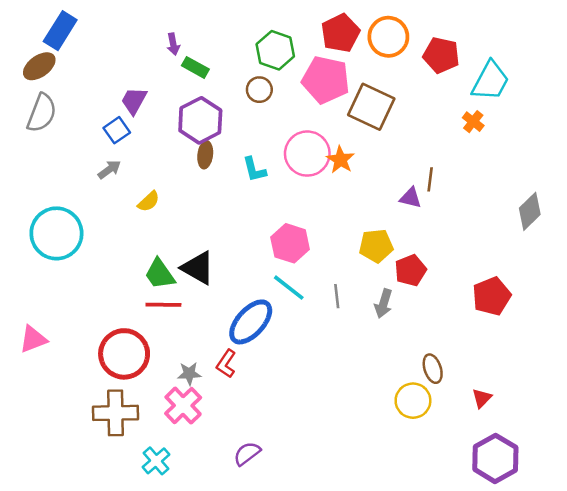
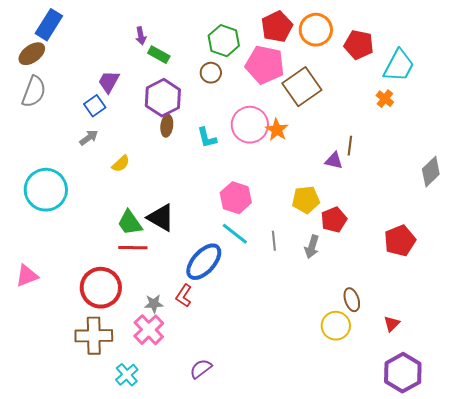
brown square: (371, 107) -> (302, 87), turned 30

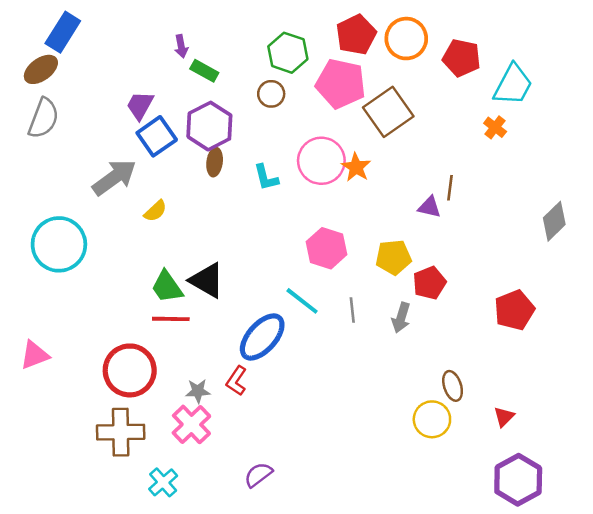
blue square: (95, 106) -> (157, 136), moved, size x1.4
gray arrow: (89, 138) -> (114, 177), size x1.8
pink hexagon: (236, 198) -> (326, 248), moved

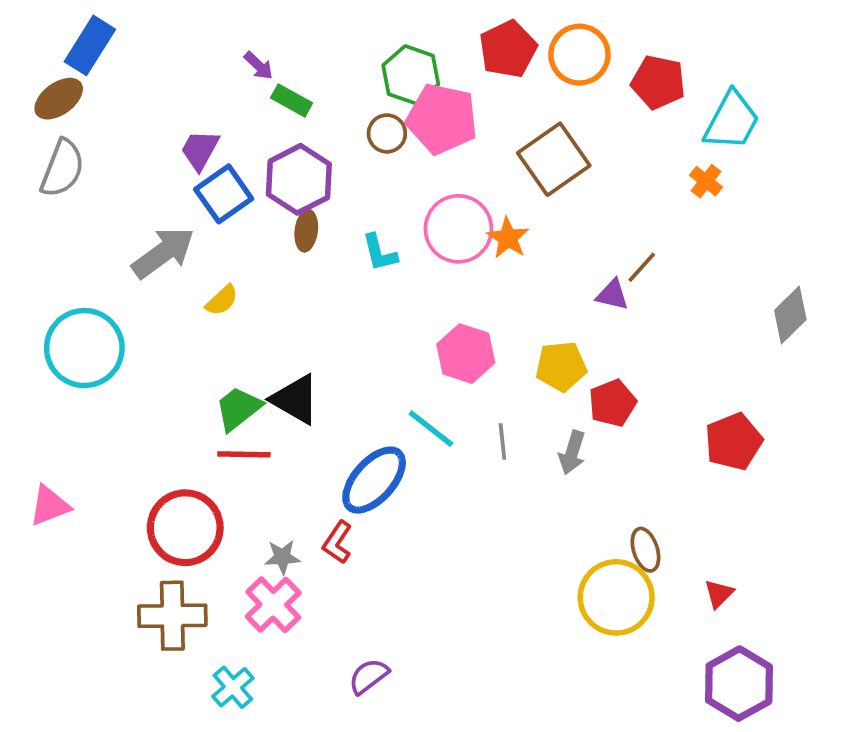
purple arrow: (181, 46) -> (259, 66), turned -35
pink pentagon: (341, 84) -> (442, 119), moved
brown line: (450, 188) -> (642, 267), turned 35
green trapezoid: (167, 287) -> (238, 409), turned 87
yellow circle: (432, 419) -> (616, 597), size x1.4

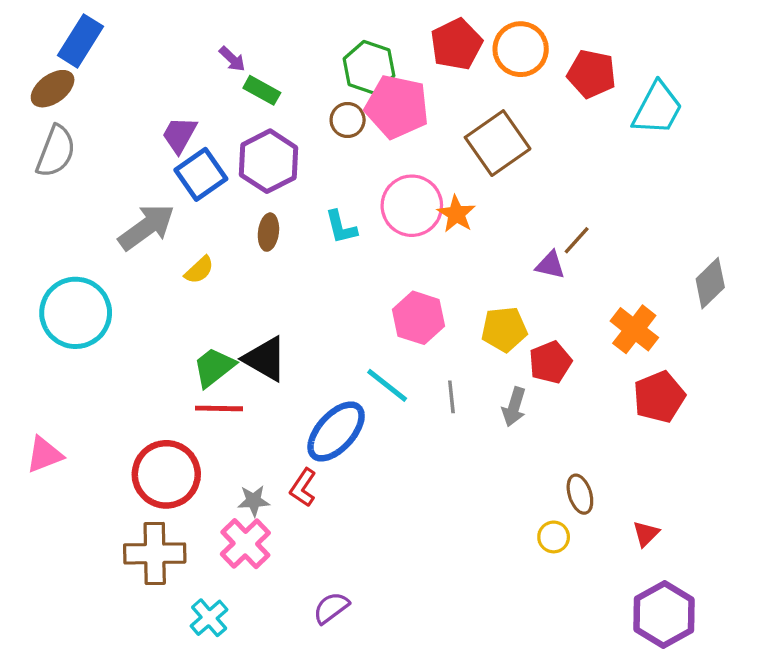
orange cross: (706, 181) -> (634, 329), moved, size x1.6
brown ellipse: (306, 231) -> (268, 232), moved
yellow circle: (616, 597) -> (554, 537), size x0.5

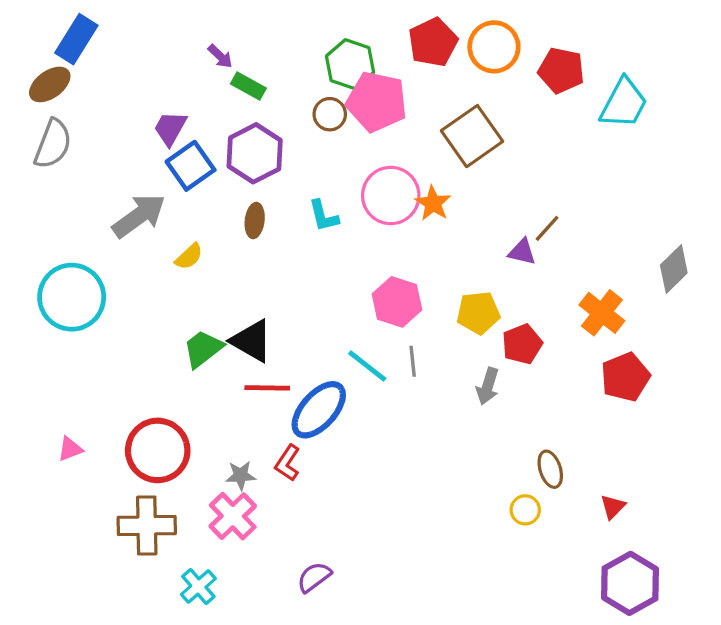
gray line: (451, 397) -> (413, 361), moved
red line: (219, 408) -> (267, 388), moved
pink triangle: (44, 455) -> (70, 449), moved, size x0.7

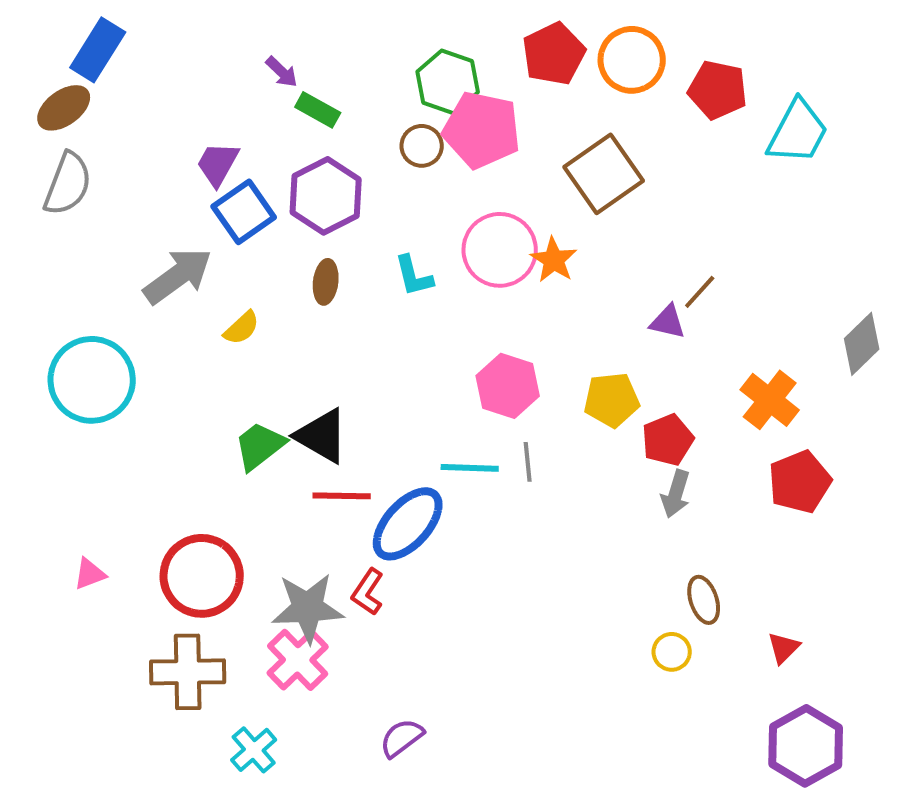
cyan line: (367, 366) -> (470, 468), turned -36
gray arrow: (488, 386) -> (676, 494), moved
gray star: (241, 475) -> (308, 608), size x1.8

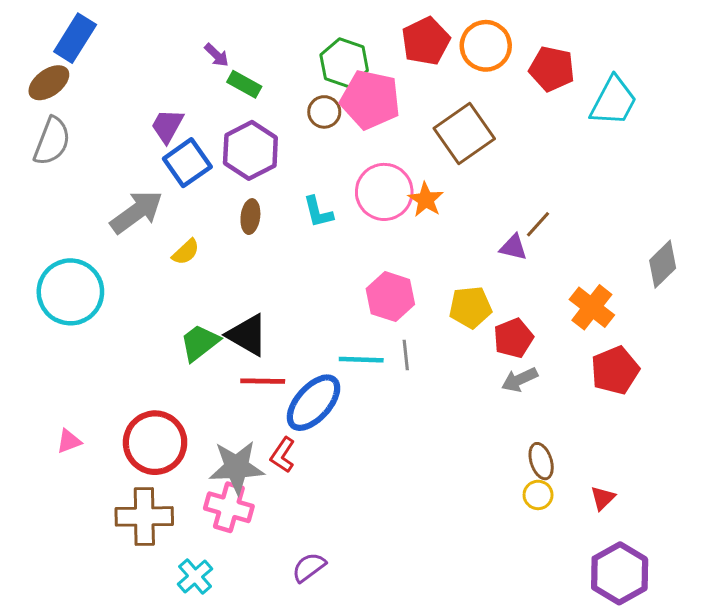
gray arrow: (676, 494) -> (520, 380), turned 48
yellow circle: (672, 652) -> (538, 495), moved
pink cross: (298, 660) -> (229, 507), turned -30

